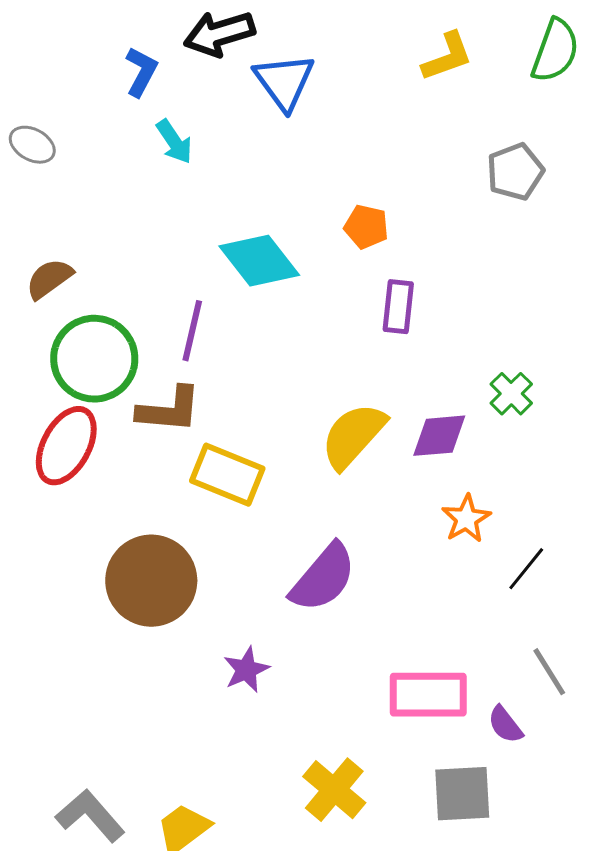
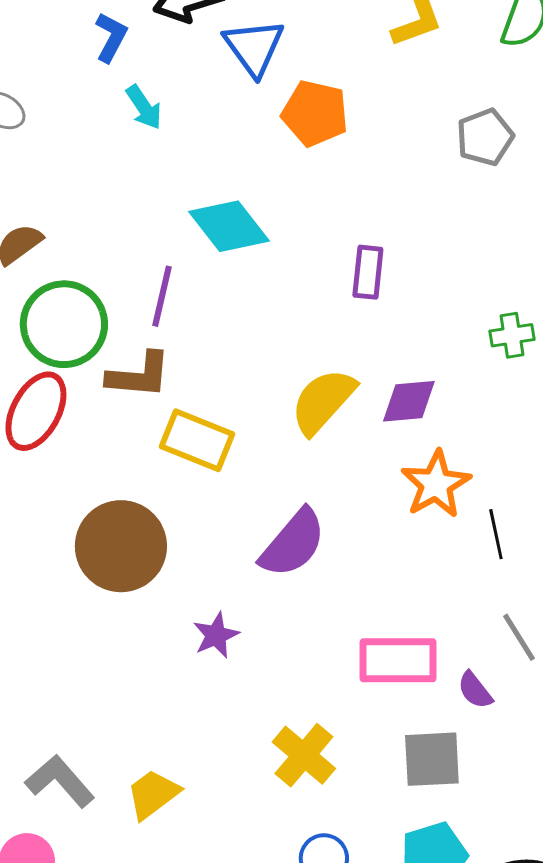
orange pentagon: (366, 227) -> (315, 113), moved, size x1.5
green cross: (511, 394) -> (512, 335), moved, turned 36
orange star: (466, 519) -> (436, 484), size x1.4
black line: (526, 569) -> (496, 534), turned -51

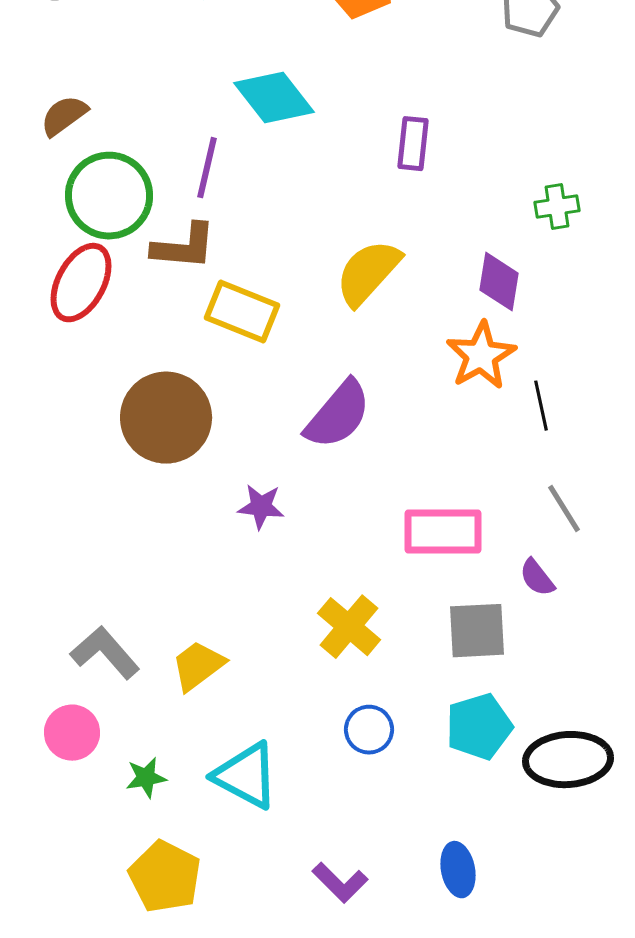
purple diamond: (409, 401) -> (499, 282), moved, turned -76
purple star: (216, 635) -> (261, 507), turned 30
purple semicircle: (475, 690) -> (537, 578), moved

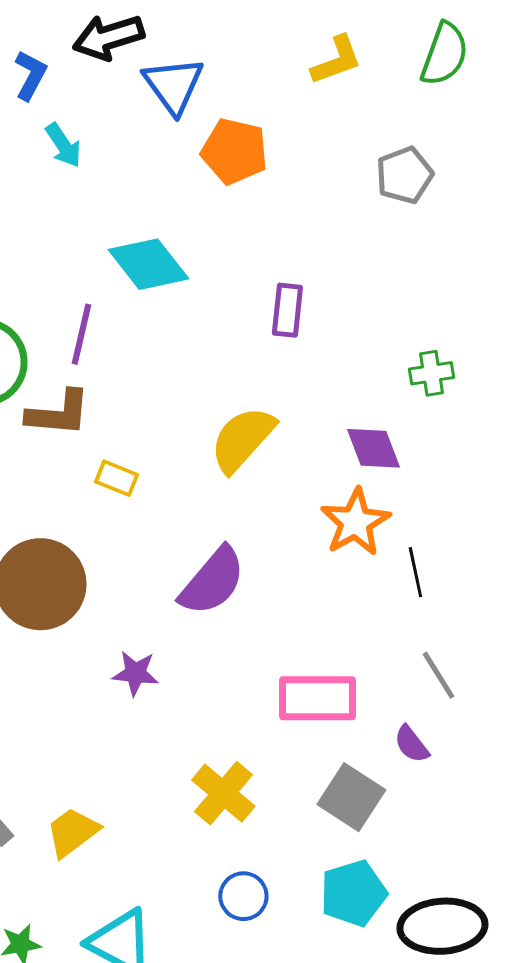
purple diamond: (499, 282) -> (373, 448), turned -30
yellow rectangle: (242, 312) -> (116, 478), size x0.6
gray square: (477, 631) -> (351, 797), turned 36

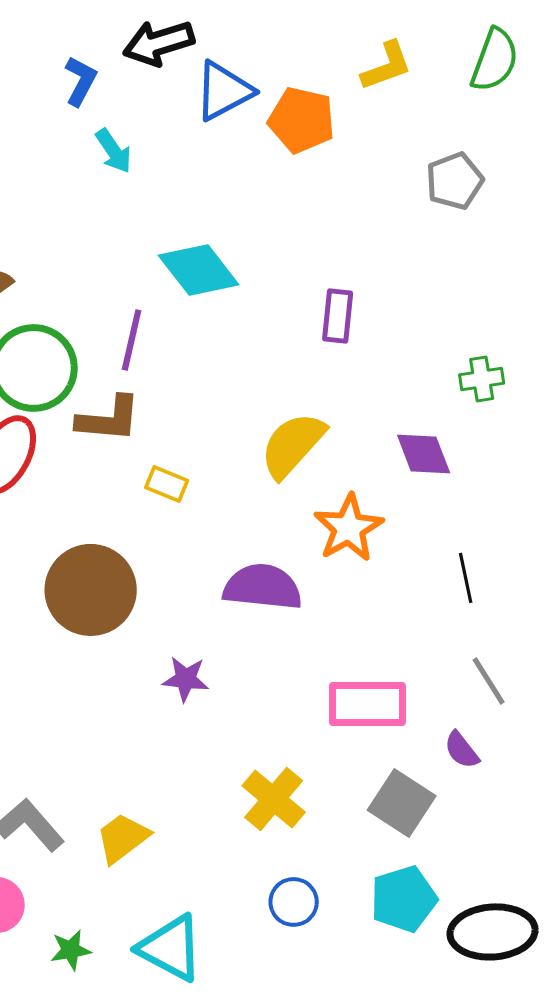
blue triangle: (173, 85) -> (224, 91), turned 38
orange pentagon: (234, 151) -> (302, 120), moved
orange star: (355, 522) -> (349, 528), moved
purple semicircle: (212, 581) -> (263, 587), turned -124

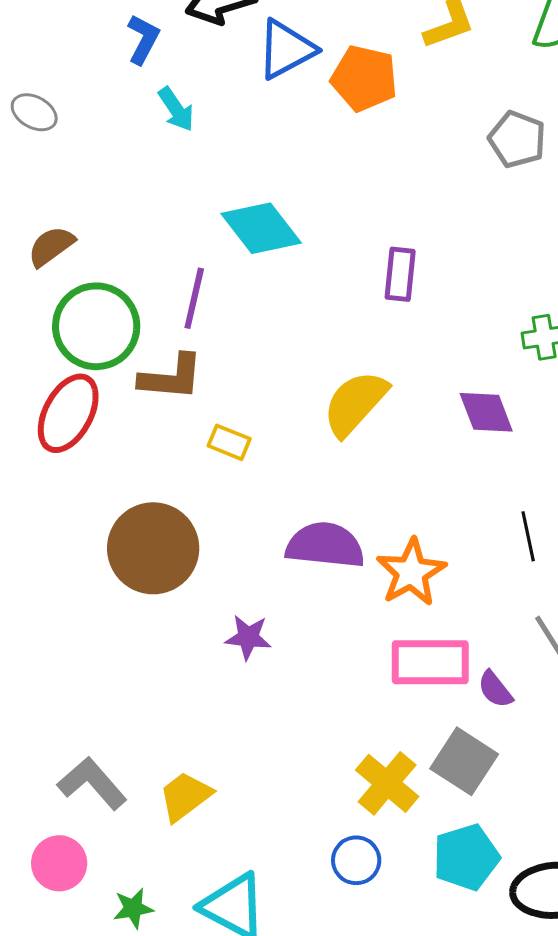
gray pentagon: (455, 181) -> (517, 139), turned -30
orange star: (349, 528) -> (411, 572), moved
purple semicircle: (462, 750) -> (495, 689), moved
yellow cross: (274, 799) -> (387, 783), moved

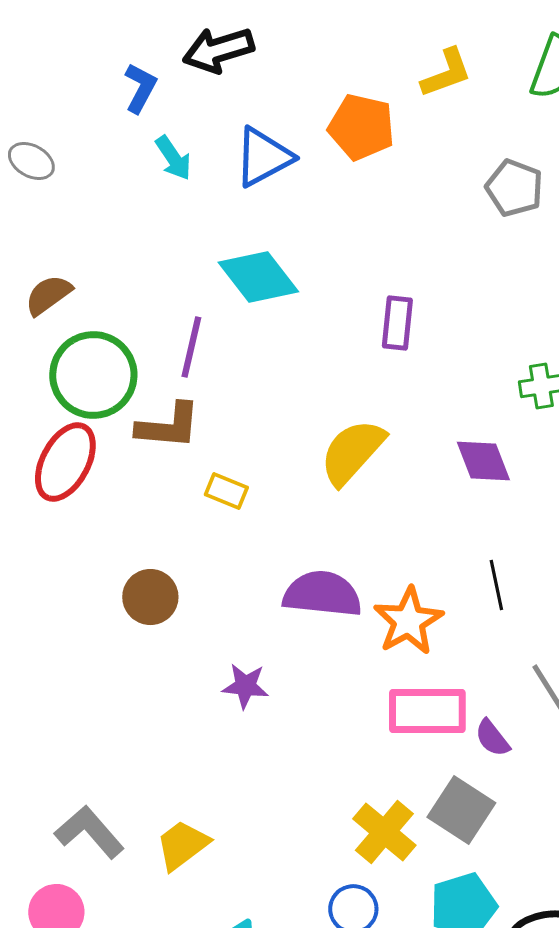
blue triangle: (286, 49) -> (263, 157), moved
black line: (528, 536) -> (496, 585), moved
brown circle: (153, 548) -> (150, 597), size x0.6

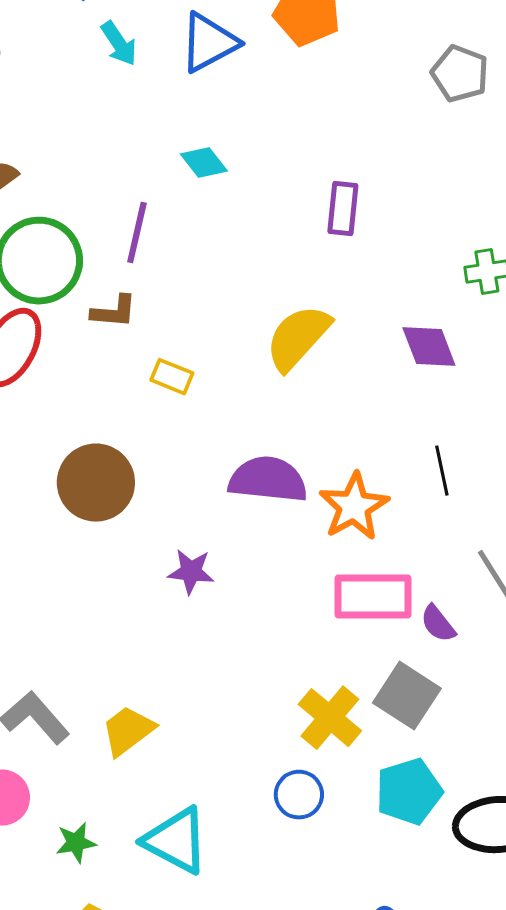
cyan diamond: (258, 277) -> (204, 163), size x0.6
brown L-shape: (168, 426) -> (114, 312), size x0.7
brown circle: (150, 597) -> (96, 483), size x1.4

